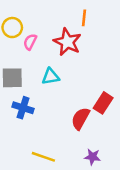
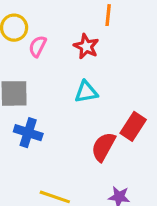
red star: (67, 42) -> (86, 46), size x0.7
cyan triangle: (51, 77) -> (86, 92), moved

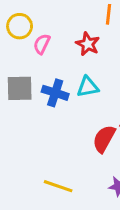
blue cross: (28, 133) -> (55, 93), moved

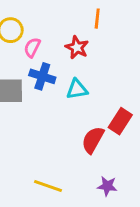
blue cross: (55, 93) -> (42, 76), moved

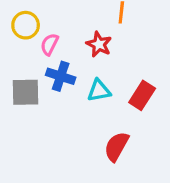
red rectangle: (120, 121) -> (142, 95), moved

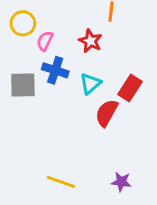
cyan triangle: (99, 91) -> (90, 84), turned -30
red semicircle: (116, 146) -> (107, 113), moved

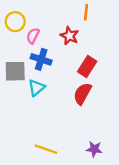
cyan triangle: (90, 84) -> (36, 88), moved
red rectangle: (130, 88) -> (87, 66), moved

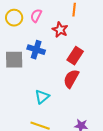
pink semicircle: (33, 36) -> (36, 16), moved
cyan triangle: (36, 88) -> (42, 97), moved

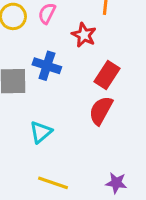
cyan triangle: (42, 97) -> (41, 132), moved

